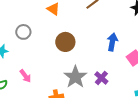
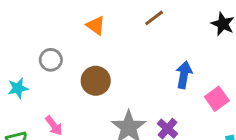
brown circle: (65, 42) -> (96, 81), moved

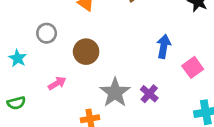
cyan star: (18, 88) -> (18, 58), turned -30
pink arrow: (54, 126) -> (57, 83), moved, turned -84

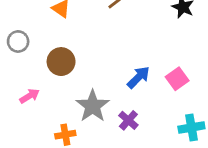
blue arrow: (164, 46) -> (138, 77), moved, turned 35
purple cross: (149, 94) -> (128, 120), moved

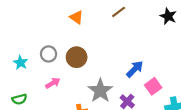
gray circle: (18, 41) -> (49, 54), moved
pink square: (177, 79) -> (153, 86), moved

